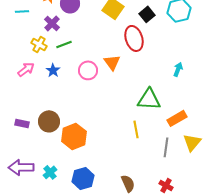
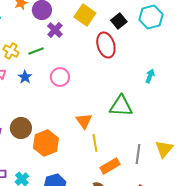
purple cross: (52, 23) -> (55, 30), moved
orange triangle: (112, 62) -> (84, 121), moved
orange rectangle: (177, 118) -> (110, 166), moved
yellow line: (136, 129) -> (95, 143), moved

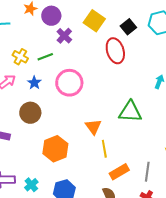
pink circle: (60, 77) -> (69, 83), size x1.4
brown circle: (21, 128) -> (30, 113), moved
gray line: (138, 154) -> (147, 172), moved

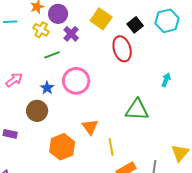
yellow cross: (20, 57) -> (41, 30), moved
blue star: (34, 83) -> (47, 88), moved
orange triangle: (93, 127) -> (90, 127), moved

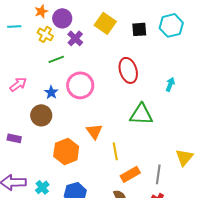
black square: (135, 25) -> (139, 29), turned 35
red ellipse: (122, 49) -> (128, 70), moved

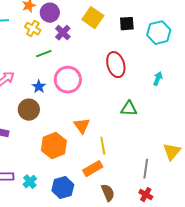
cyan hexagon: (171, 25) -> (159, 33), moved
green triangle: (141, 114) -> (129, 109), size x0.7
orange rectangle: (130, 174) -> (93, 169), moved

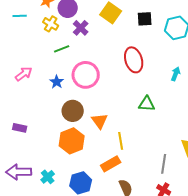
brown circle: (29, 110) -> (73, 111), moved

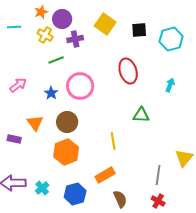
purple cross: (81, 28) -> (75, 39), turned 35
orange triangle: (100, 121) -> (35, 123), moved
yellow line: (121, 141) -> (113, 141), moved

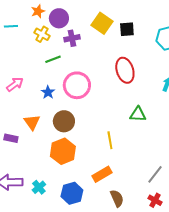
black square: (139, 30) -> (127, 29), moved
gray line: (158, 175) -> (155, 174), turned 30

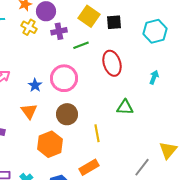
green line: (53, 59) -> (81, 45), moved
brown circle: (64, 121) -> (67, 114), moved
orange triangle: (32, 122) -> (29, 111), moved

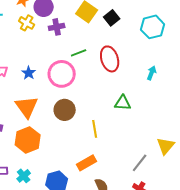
black square: (114, 22) -> (112, 18), turned -35
green line: (81, 45) -> (79, 53), moved
blue star: (35, 85) -> (29, 73), moved
orange triangle: (29, 111) -> (27, 107), size x1.4
orange hexagon: (50, 144) -> (28, 140), moved

